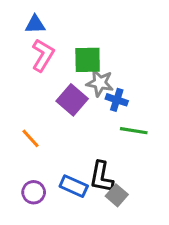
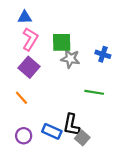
purple square: (72, 100) -> (29, 67), moved
blue cross: (117, 100) -> (103, 54), moved

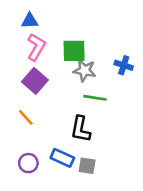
green line: (94, 92) -> (95, 98), moved
black L-shape: (71, 125) -> (81, 129), moved
gray square: (82, 138) -> (87, 166), moved, turned -32

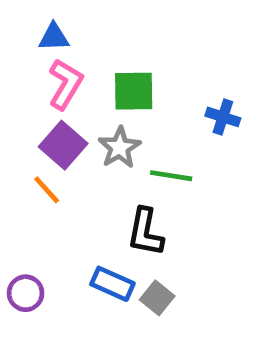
gray star: (84, 70) -> (120, 148), moved, turned 30
orange line: (26, 117) -> (47, 190), moved
purple circle: (28, 163) -> (26, 293), moved
gray square: (87, 166) -> (157, 298), turned 30

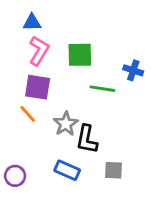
purple square: (63, 145) -> (38, 87), turned -32
gray star: (120, 148) -> (66, 124), moved
green line: (171, 176) -> (102, 89), moved
gray square: (157, 298) -> (114, 170), moved, turned -36

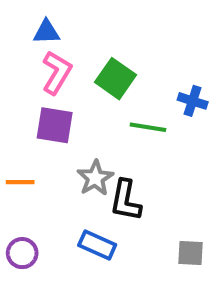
green square: (80, 55) -> (115, 79), turned 36
orange line: (28, 114) -> (20, 182), moved, turned -48
gray square: (114, 170) -> (191, 253), moved

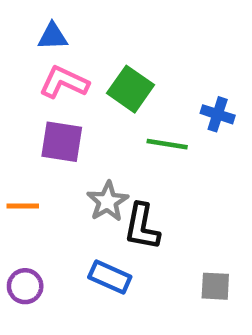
pink L-shape: (57, 73) -> (64, 82), turned -96

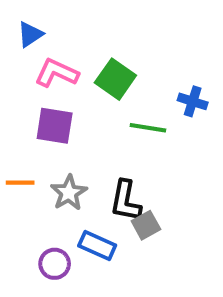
blue triangle: (53, 36) -> (30, 34), moved, turned -32
gray star: (108, 201) -> (69, 193), moved
purple circle: (25, 286) -> (55, 264), moved
gray square: (215, 286) -> (146, 225), moved, turned -32

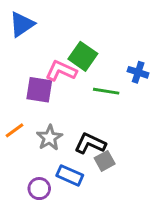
blue triangle: (30, 34) -> (22, 24), size x1.4
pink L-shape: (57, 73) -> (61, 71), moved
orange line: (20, 183) -> (15, 130), turned -36
black L-shape: (126, 201) -> (90, 143), turned 104

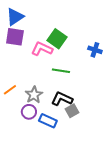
purple square: (39, 90) -> (15, 37), moved
green line: (106, 91) -> (61, 71), moved
purple circle: (39, 189) -> (29, 112), moved

